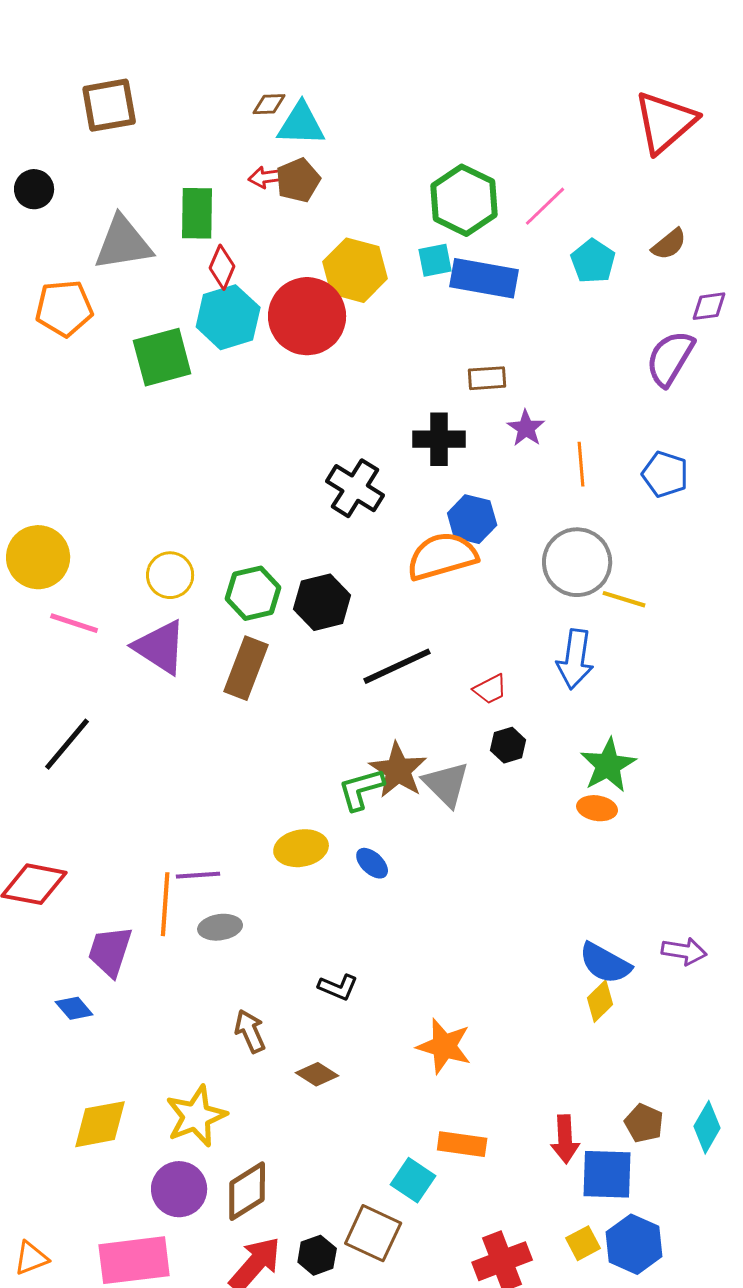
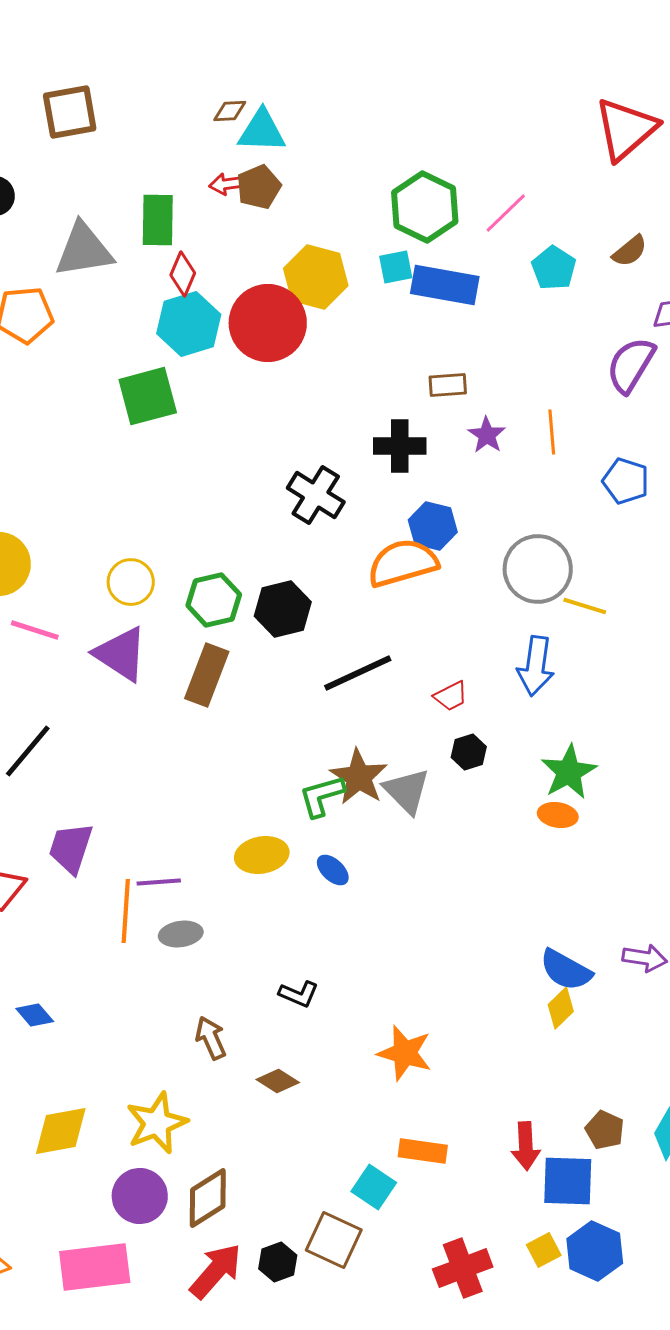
green square: (162, 357) -> (148, 396), moved
orange line: (581, 464) -> (552, 432), moved
purple trapezoid: (110, 951) -> (71, 848), moved

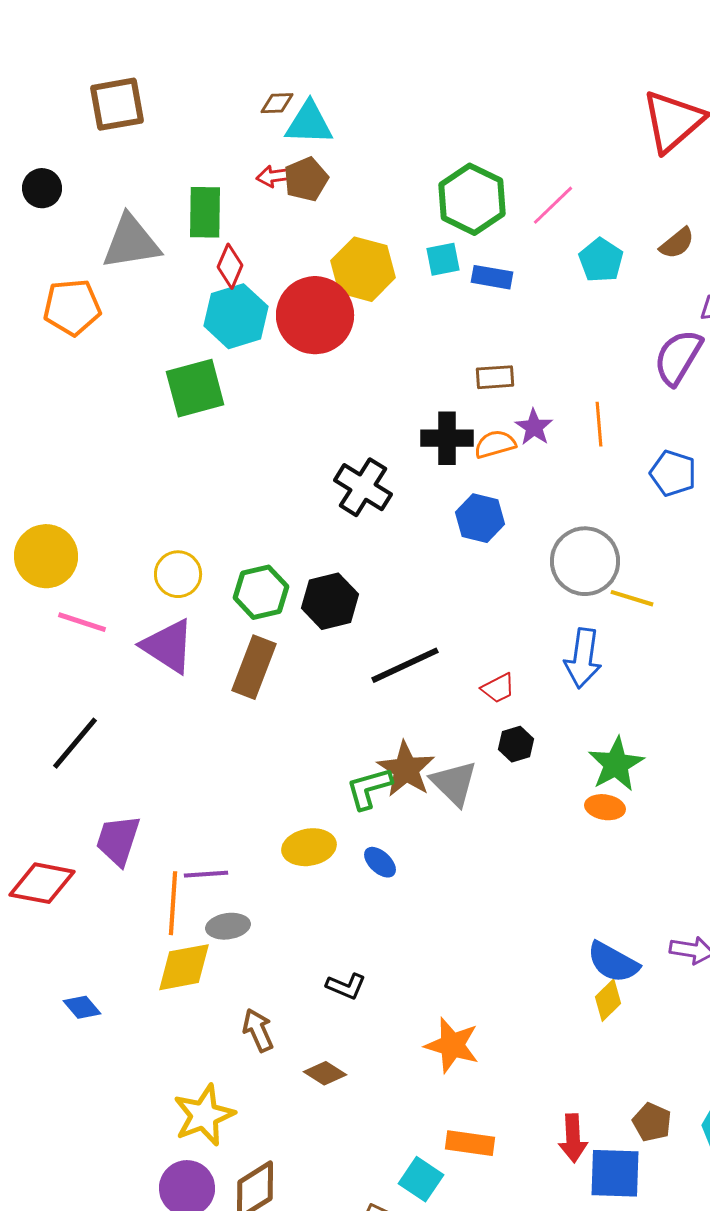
blue rectangle: (445, 285) -> (492, 277), size x0.6
orange semicircle: (403, 563) -> (495, 444), moved, size x0.6
yellow diamond: (61, 1131) -> (184, 967), moved

